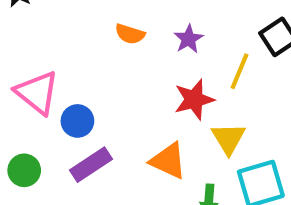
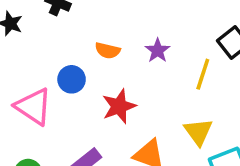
red star: (194, 99) -> (119, 106), moved
blue circle: (77, 121) -> (72, 79), moved

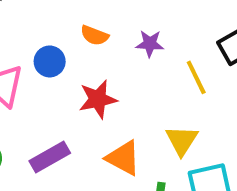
purple star: (158, 51) -> (150, 44), turned 30
yellow line: (203, 74) -> (196, 77), turned -52

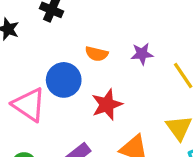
blue circle: (50, 61) -> (64, 80), size x1.4

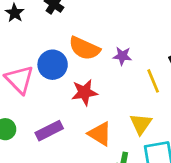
orange semicircle: (97, 54) -> (84, 48), size x1.6

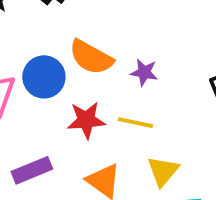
yellow line: (153, 81) -> (135, 123), moved, turned -60

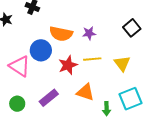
yellow triangle: (163, 171) -> (122, 63), moved

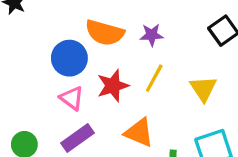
yellow line: (92, 59) -> (154, 78), turned -60
pink triangle: (20, 66) -> (72, 98), moved, size x0.7

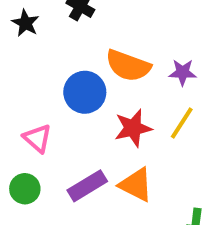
pink triangle: (72, 98) -> (37, 138), moved
orange triangle: (139, 133) -> (136, 185), moved

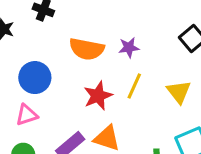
blue circle: (85, 92) -> (35, 78), moved
pink triangle: (37, 138) -> (27, 115), turned -50

